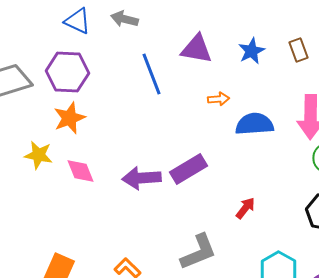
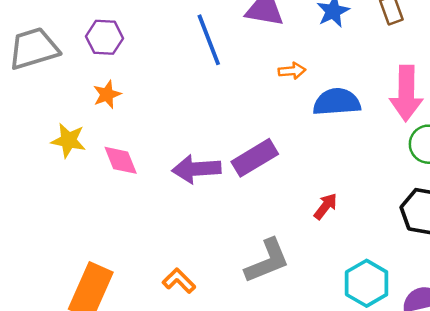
purple hexagon: (67, 72) -> (104, 37), size x0.7
orange star: (69, 118) -> (107, 94), size x0.7

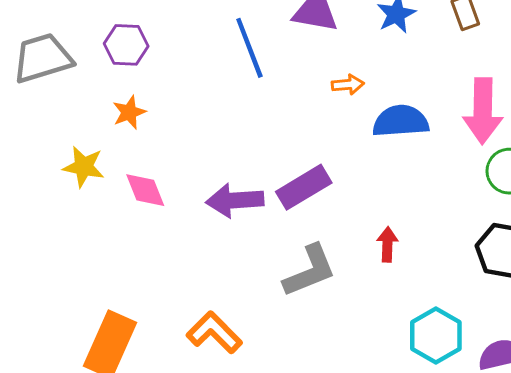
red arrow: (326, 206) -> (387, 244), turned -36
gray L-shape: (267, 261) -> (310, 271), moved
orange L-shape: (179, 281) -> (214, 333), size x1.4

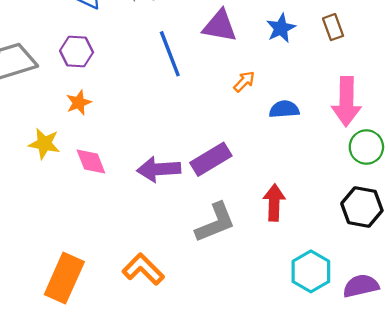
orange arrow: (348, 84) -> (244, 82), turned -40
blue semicircle: (401, 121) -> (284, 109), size x0.7
red arrow: (387, 244) -> (274, 203), size x1.4

